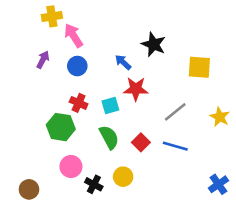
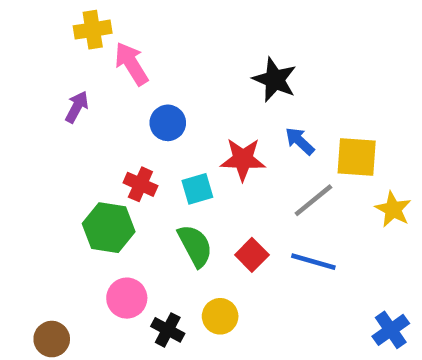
blue arrow: (123, 62) -> (300, 141), moved
blue circle: (77, 66) -> (168, 123), moved
yellow square: (199, 67) -> (357, 157), moved

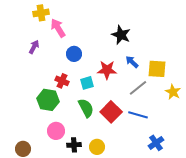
red square: (252, 255) -> (111, 112), size x1.5
yellow circle: (220, 316) -> (97, 147), moved
black cross: (168, 330) -> (74, 145), turned -32
blue cross: (391, 330) -> (156, 143), moved

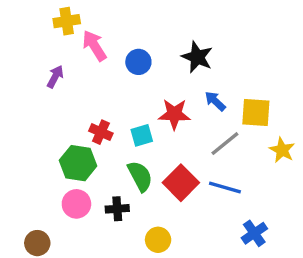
blue circle: (74, 54) -> (138, 62), moved
pink circle: (56, 131) -> (76, 204), moved
black cross: (74, 145) -> (117, 209), moved

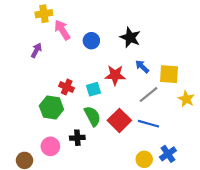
pink circle: (76, 204) -> (50, 146), moved
yellow circle: (158, 240) -> (144, 159), moved

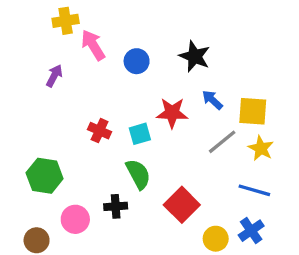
yellow star: (186, 99) -> (261, 148), moved
green hexagon: (51, 108) -> (45, 176), moved
red square: (119, 120) -> (182, 205), moved
blue line: (149, 124) -> (254, 190), moved

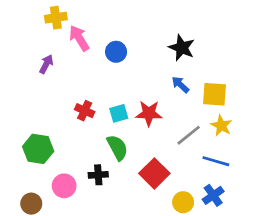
black star: (195, 56) -> (182, 48), moved
red star: (172, 113) -> (149, 113), moved
gray line: (222, 142) -> (189, 135), moved

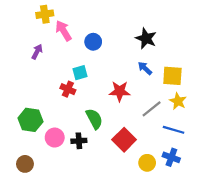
cyan square: (119, 113) -> (80, 73), moved
pink circle: (64, 186) -> (55, 138), moved
blue cross: (213, 195) -> (171, 157), turned -35

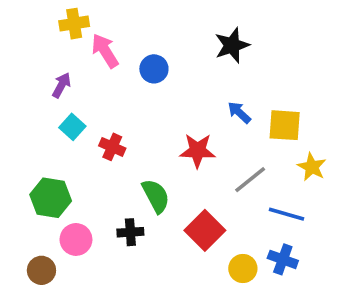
black star: (146, 38) -> (232, 45), moved, turned 30
cyan square: (80, 73) -> (72, 127), moved, turned -32
yellow star: (178, 101) -> (312, 167), moved
pink circle: (55, 138) -> (76, 239), moved

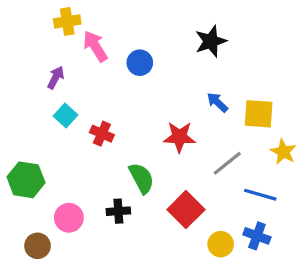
green hexagon: (51, 198) -> (26, 180), moved

